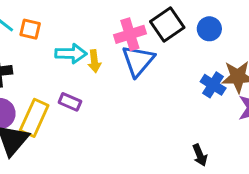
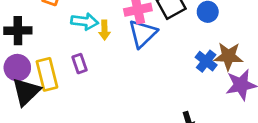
purple rectangle: (70, 102) -> (79, 64), turned 42
yellow rectangle: (34, 118) -> (47, 74), turned -44

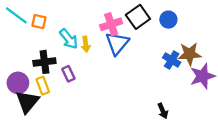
cyan arrow: (85, 21) -> (69, 39), turned 50
black cross: (18, 31) -> (44, 62), moved
yellow rectangle: (47, 74) -> (43, 86), size x0.7

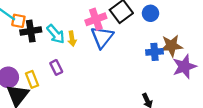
orange square: (39, 22) -> (18, 21), moved
blue cross: (172, 60) -> (155, 52), turned -35
black cross: (44, 62) -> (31, 31), moved

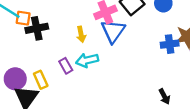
cyan arrow: (56, 34) -> (87, 60), moved, turned 120

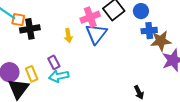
blue cross: (170, 44) -> (149, 31), moved
cyan arrow: (87, 60) -> (59, 76), moved

